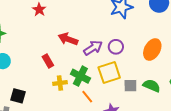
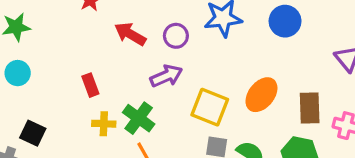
red arrow: (68, 39) -> (130, 34), moved
purple circle: (116, 47) -> (176, 36), moved
yellow square: (109, 72) -> (210, 107), moved, turned 30

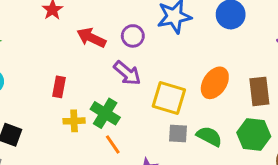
purple arrow: (166, 76) -> (127, 73), turned 68
red rectangle: (90, 85) -> (59, 87), turned 36

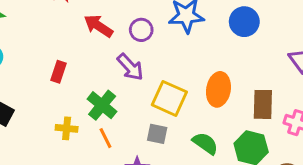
orange ellipse: (215, 83) -> (218, 89), turned -32
yellow cross: (74, 121) -> (67, 128), moved
gray square: (178, 134) -> (157, 134), moved

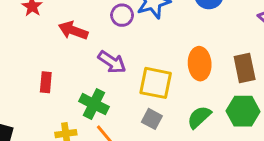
purple circle: (141, 30) -> (122, 15), moved
gray square: (157, 134) -> (152, 119), turned 30
green semicircle: (205, 143) -> (199, 117), turned -65

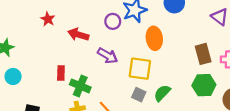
orange ellipse: (200, 64) -> (154, 38), moved
green cross: (94, 104) -> (80, 86), moved
green semicircle: (199, 117) -> (162, 93), moved

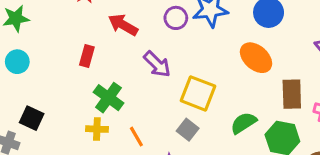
orange ellipse: (154, 38) -> (256, 58), moved, turned -55
red rectangle: (61, 73) -> (87, 56), moved
green semicircle: (162, 93) -> (244, 123), moved

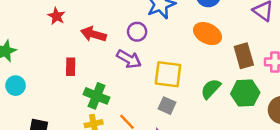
purple circle: (176, 18) -> (137, 32), moved

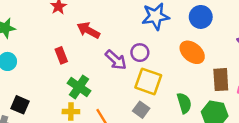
purple circle: (137, 32) -> (140, 53), moved
red rectangle: (71, 67) -> (61, 55), turned -35
green semicircle: (211, 89) -> (184, 103), turned 108

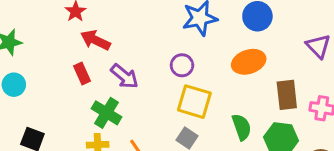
red arrow: (88, 30) -> (95, 40), moved
orange ellipse: (192, 52) -> (249, 62), turned -55
purple arrow: (116, 60) -> (124, 76), moved

